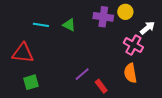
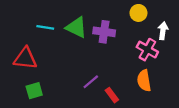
purple cross: (103, 17) -> (104, 32), moved
green triangle: (69, 25) -> (76, 27), size x1.5
white arrow: (147, 28) -> (163, 31), turned -42

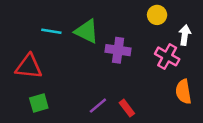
purple cross: (104, 32) -> (118, 50), moved
orange semicircle: (144, 81) -> (183, 92), moved
purple line: (91, 82) -> (98, 106), moved

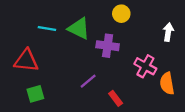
yellow circle: (157, 15) -> (121, 14), moved
pink cross: (167, 56) -> (145, 66), moved
purple line: (98, 106) -> (88, 81), moved

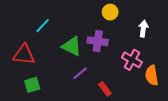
cyan line: (47, 29) -> (43, 26), turned -56
green triangle: (79, 29) -> (72, 46), moved
white arrow: (168, 32) -> (143, 29), moved

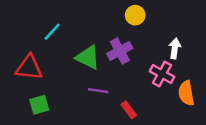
white arrow: (143, 29) -> (175, 48), moved
purple cross: (98, 41) -> (120, 51), turned -36
purple line: (80, 73) -> (98, 91), turned 49

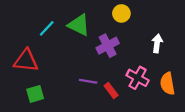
green triangle: (88, 57) -> (79, 25), moved
pink cross: (162, 74) -> (138, 78), moved
red rectangle: (129, 110) -> (111, 90), moved

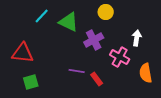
cyan line: (47, 28) -> (42, 16), moved
pink cross: (138, 78) -> (120, 57), moved

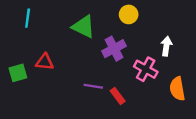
cyan line: (42, 16) -> (28, 18), moved, turned -35
red triangle: (23, 53) -> (45, 62), moved, size x0.7
green square: (31, 82) -> (18, 73), moved

